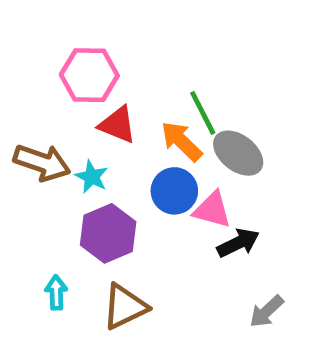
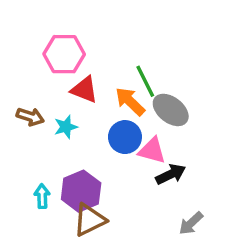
brown arrow: (42, 163) -> (30, 117), size x0.7
cyan star: (92, 177) -> (66, 127), turned 30
purple hexagon: (108, 233) -> (81, 191), moved
cyan arrow: (56, 293) -> (42, 196), moved

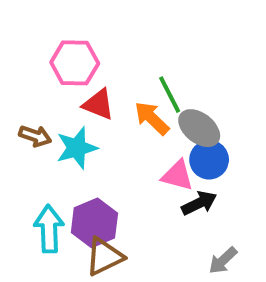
cyan star: (66, 127) -> (77, 148), size x1.5
blue circle: (125, 137) -> (209, 160), moved
cyan arrow: (42, 196) -> (49, 229), size x1.6

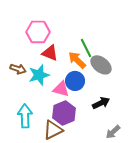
blue circle: (209, 160) -> (75, 81), moved
pink triangle: (177, 176) -> (61, 89), moved
purple hexagon: (94, 223) -> (64, 113), moved

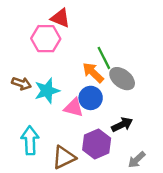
red triangle: (50, 53) -> (60, 18), moved
purple hexagon: (64, 113) -> (97, 144), moved

